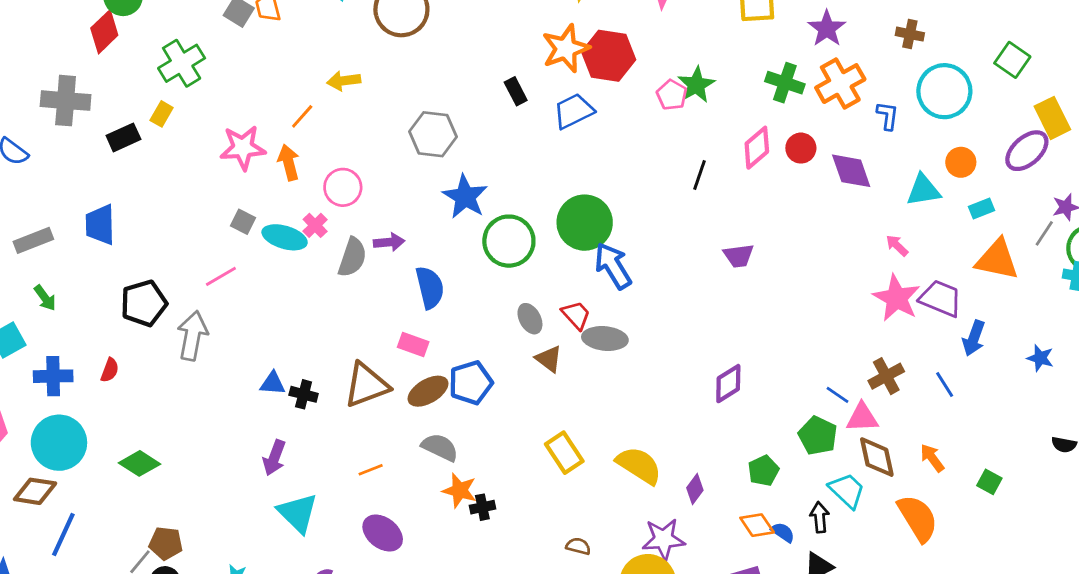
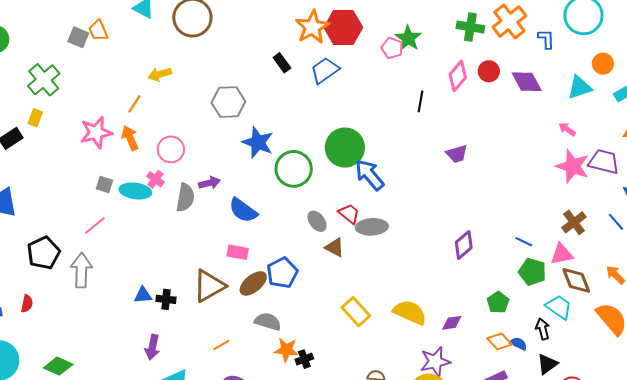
blue semicircle: (430, 288) -> (243, 210), turned 148
blue line: (837, 395) -> (524, 242), moved
purple diamond: (695, 489) -> (452, 323), turned 55

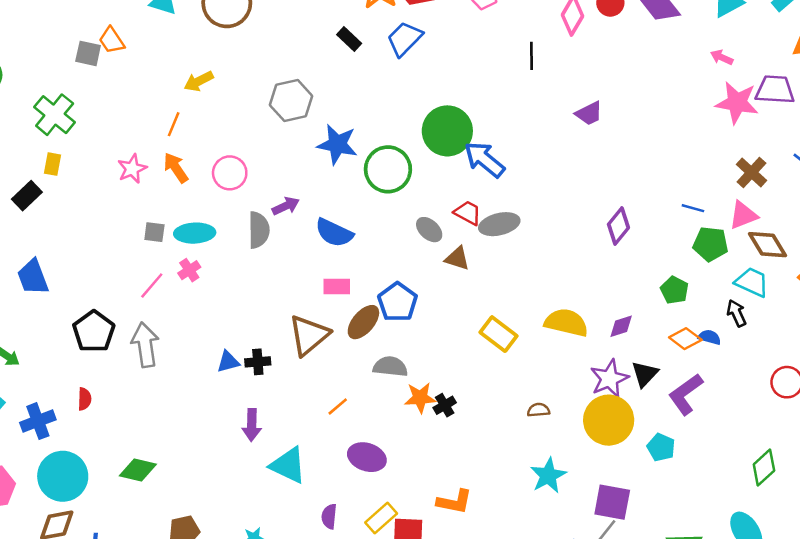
pink star: (96, 132) -> (132, 169), size x0.7
pink cross: (155, 179) -> (189, 270), moved, turned 30
black triangle: (547, 364) -> (645, 374), moved

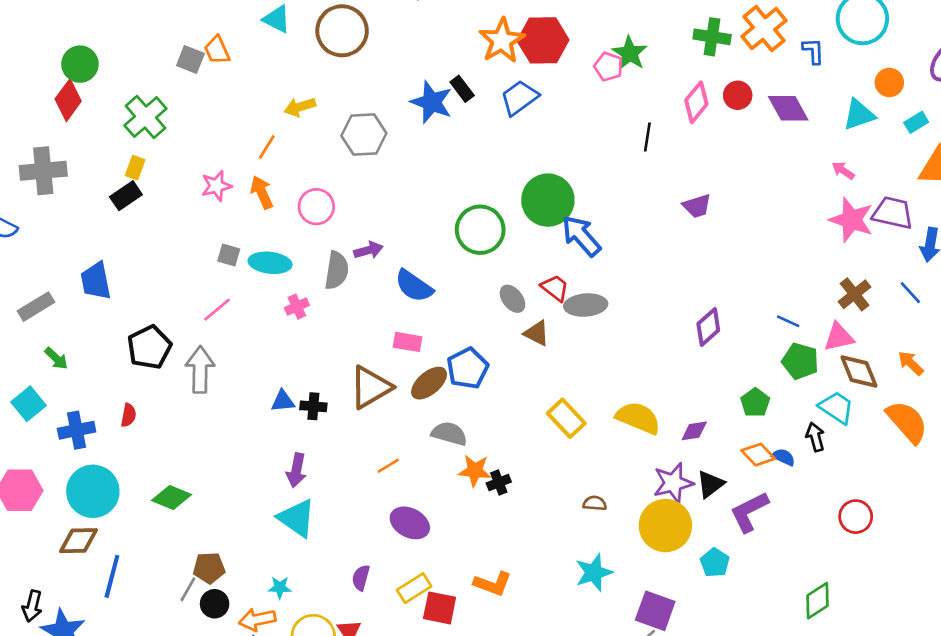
gray hexagon: (291, 100) -> (364, 134), moved
blue star: (337, 144) -> (432, 102), moved
black rectangle: (27, 196) -> (126, 196), moved
pink cross: (189, 270) -> (297, 307), moved
cyan triangle: (288, 465) -> (297, 518), moved

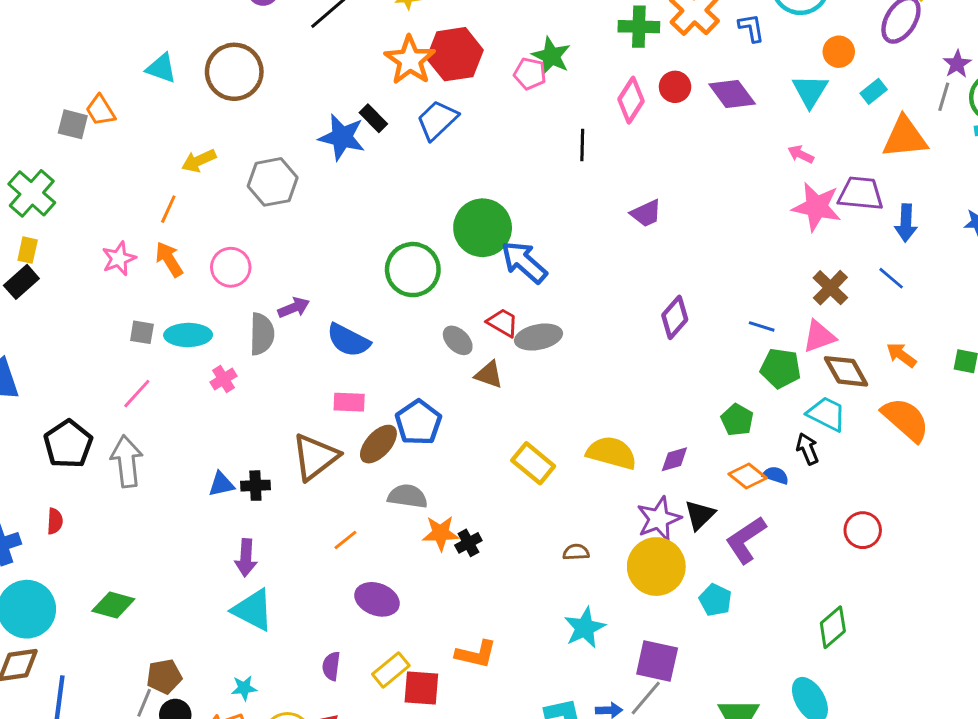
cyan triangle: (859, 115) -> (810, 91), turned -32
purple diamond: (708, 327) -> (675, 317), moved

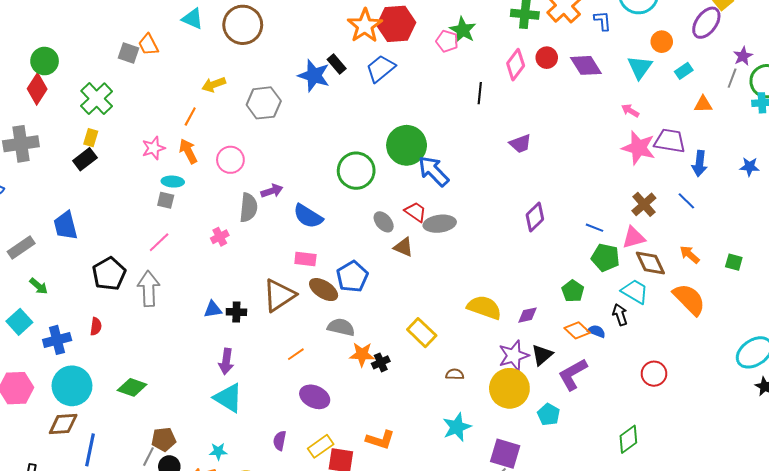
orange triangle: (905, 137) -> (703, 104), size x0.6
cyan ellipse: (188, 335) -> (173, 182), moved, size x0.7
brown ellipse: (378, 444) -> (324, 290), turned 76
yellow rectangle: (533, 463) -> (422, 333), moved

